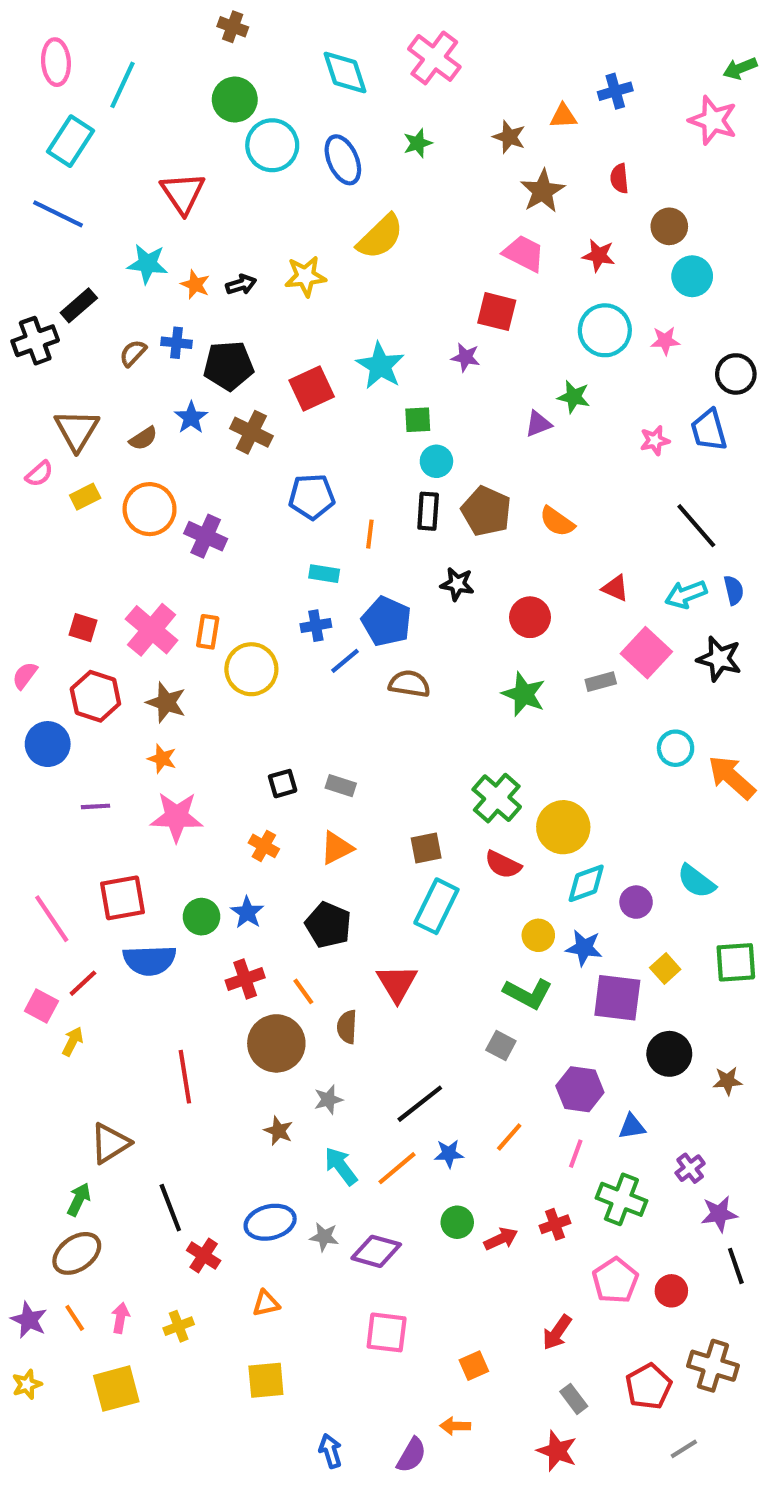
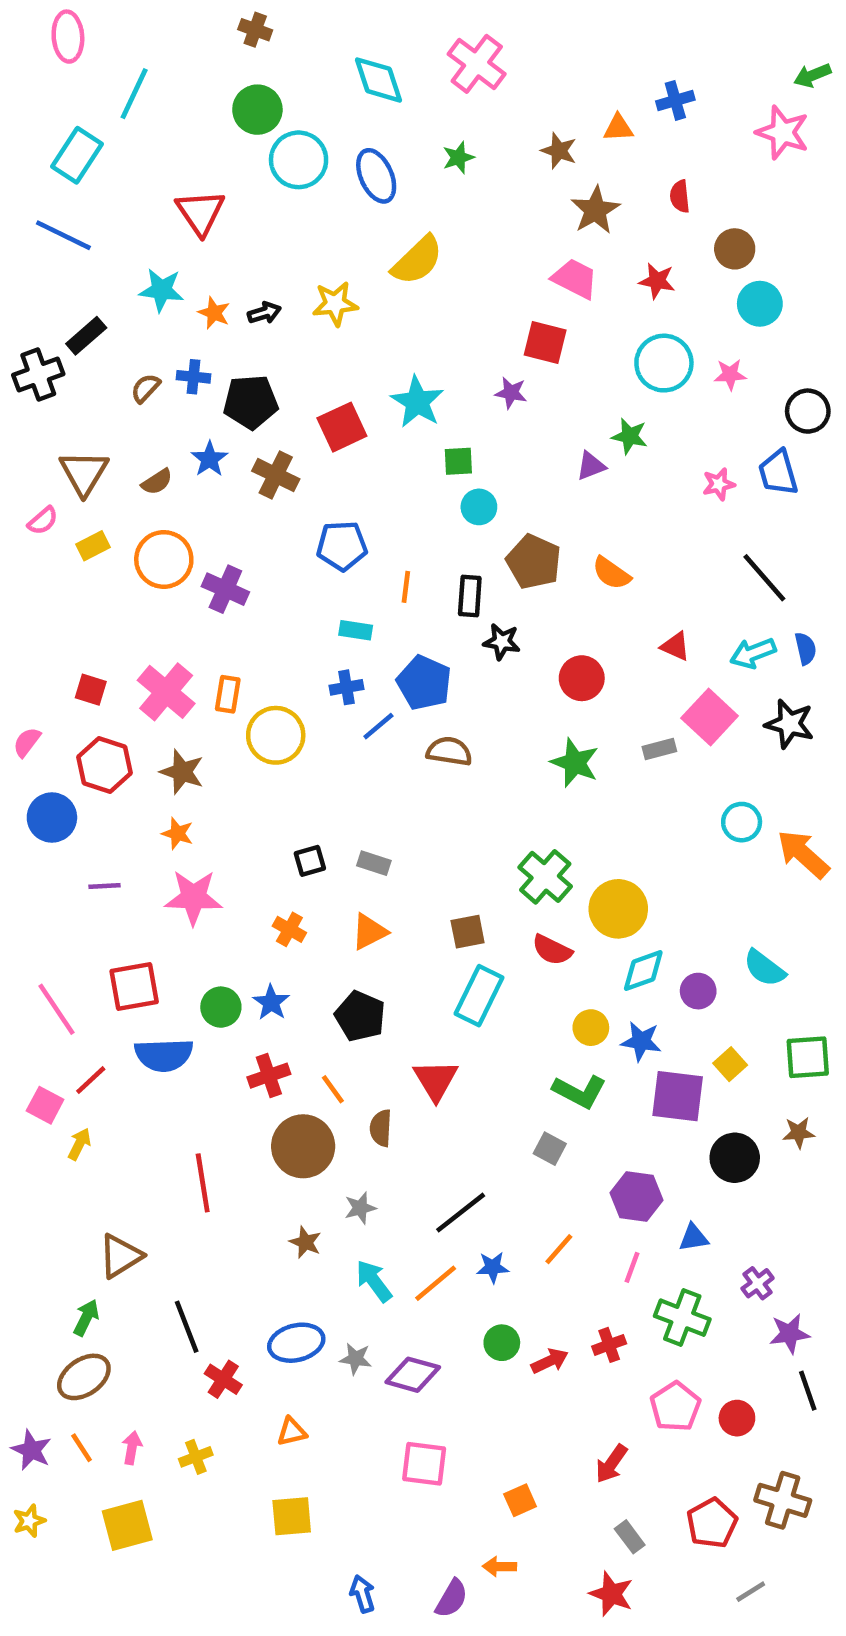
pink ellipse: (56, 62) -> (68, 37), moved
black rectangle: (428, 511) -> (470, 596), moved
brown star: (728, 1081) -> (799, 1133), moved

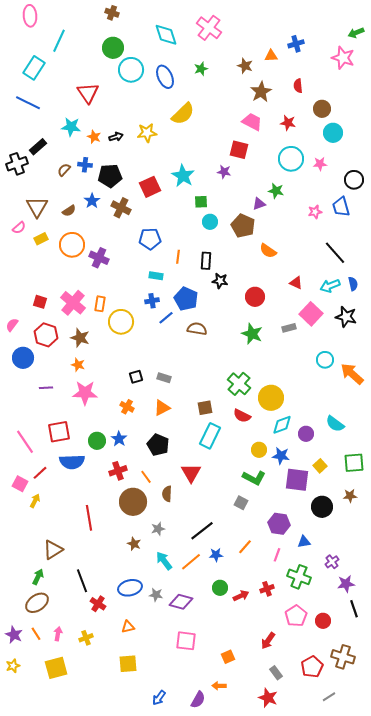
brown pentagon: (534, 562) -> (243, 226), moved
blue arrow: (362, 1594) -> (159, 698), turned -126

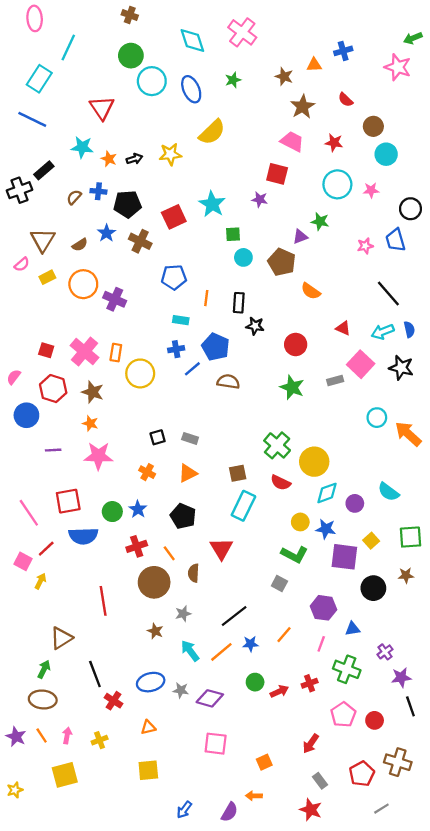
red semicircle: (298, 86) -> (346, 100), turned -40
brown ellipse: (37, 603) -> (43, 699), turned 40
yellow star: (13, 666) -> (15, 790), moved

